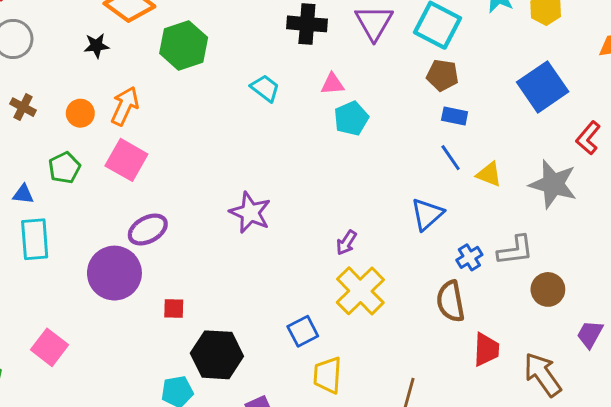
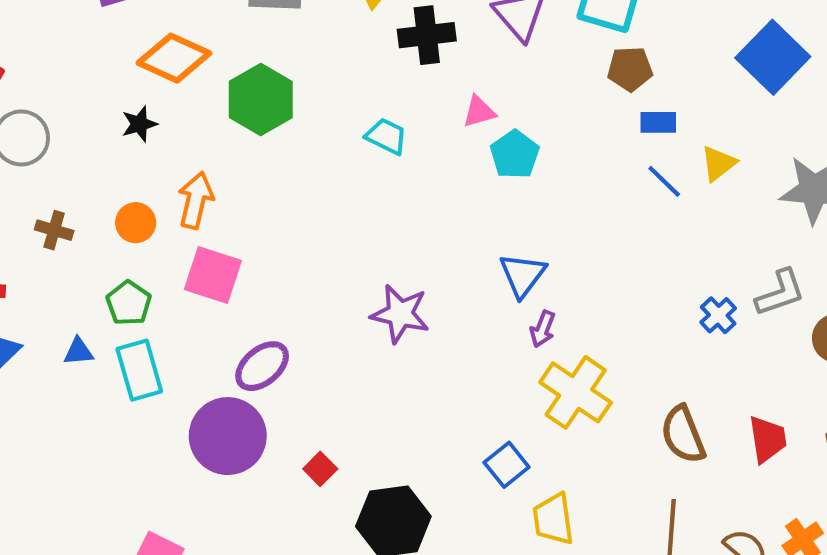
yellow triangle: (489, 174) -> (718, 163), moved, turned -48
blue triangle: (427, 214) -> (523, 275), moved
cyan rectangle: (35, 239) -> (139, 370), moved
brown semicircle: (451, 301) -> (683, 435), moved
red square: (174, 308) -> (320, 469), turned -35

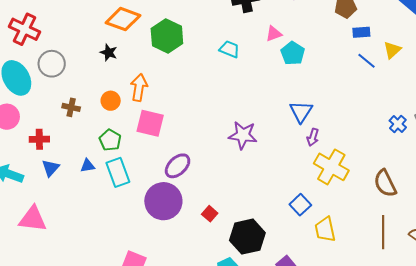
black star: (139, 124) -> (109, 52), turned -30

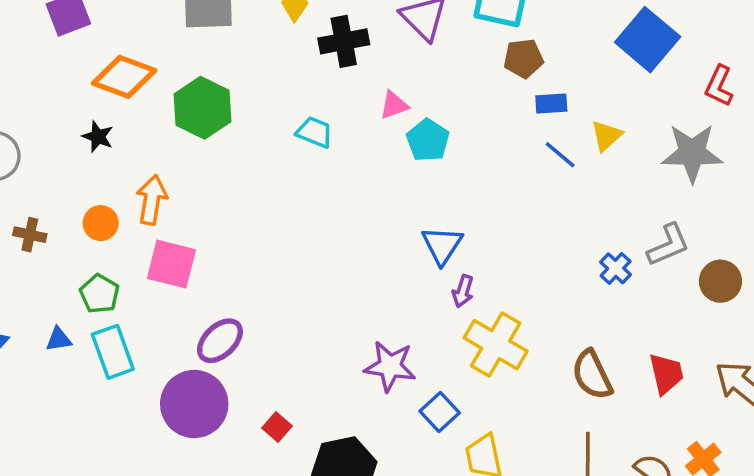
purple star: (243, 135) -> (390, 366), moved

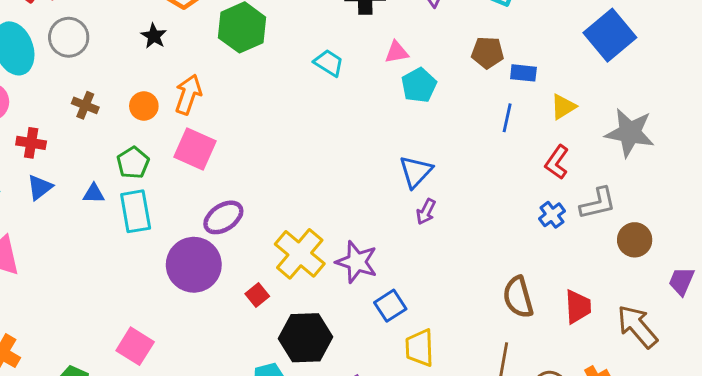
brown pentagon: (523, 58) -> (488, 53), moved
red L-shape: (719, 86) -> (557, 162), moved
blue line: (560, 155) -> (507, 118), moved, turned 52
yellow cross: (496, 345) -> (300, 254), moved

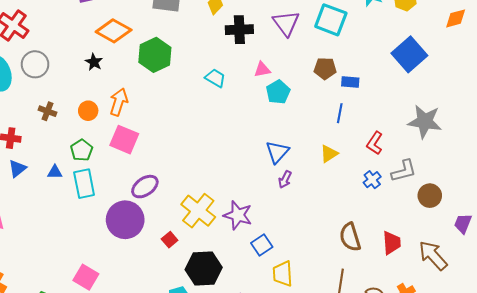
yellow triangle: (563, 107) -> (329, 154), moved

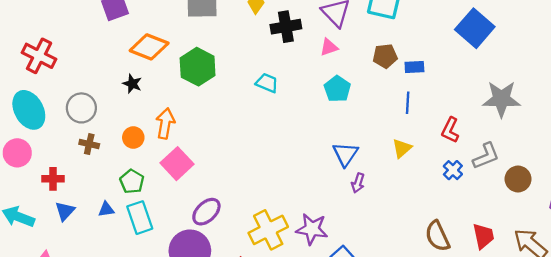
gray circle: (35, 64) -> (81, 108), moved
pink triangle: (262, 70) -> (329, 47), moved
pink square: (124, 140) -> (177, 164), turned 32
yellow cross: (198, 211) -> (268, 230), turned 32

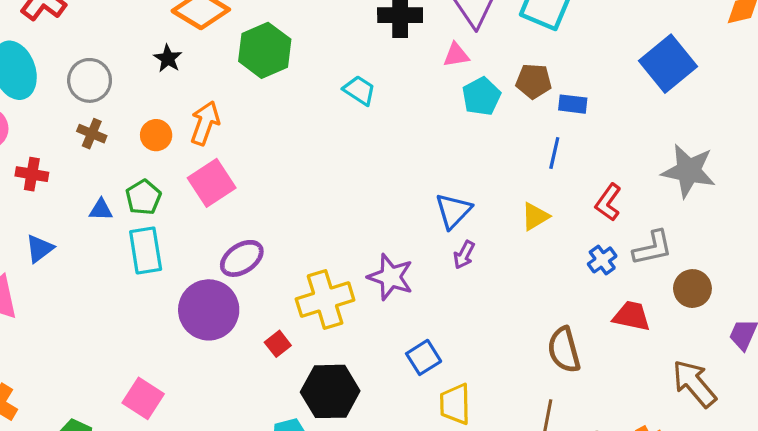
cyan pentagon: (337, 89) -> (481, 96), moved
blue triangle: (106, 209) -> (101, 210), moved
blue triangle: (65, 211) -> (39, 249), moved
purple star: (312, 229) -> (391, 277), moved
red trapezoid: (483, 236) -> (632, 316), moved, turned -76

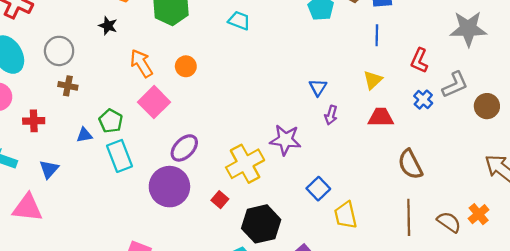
orange arrow: (205, 123) -> (141, 63), turned -40
orange circle: (156, 135) -> (186, 66), moved
blue triangle: (453, 211) -> (318, 87), size x0.7
red trapezoid: (632, 316) -> (381, 117), moved

